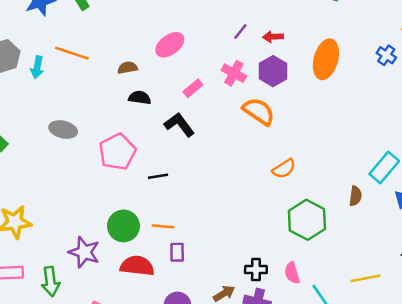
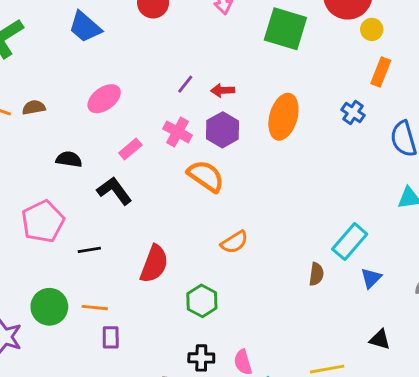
brown semicircle: (128, 68) -> (34, 107), moved
green hexagon: (307, 220) -> (202, 301), moved, size x0.7
red semicircle: (137, 266) -> (154, 264), moved, turned 104

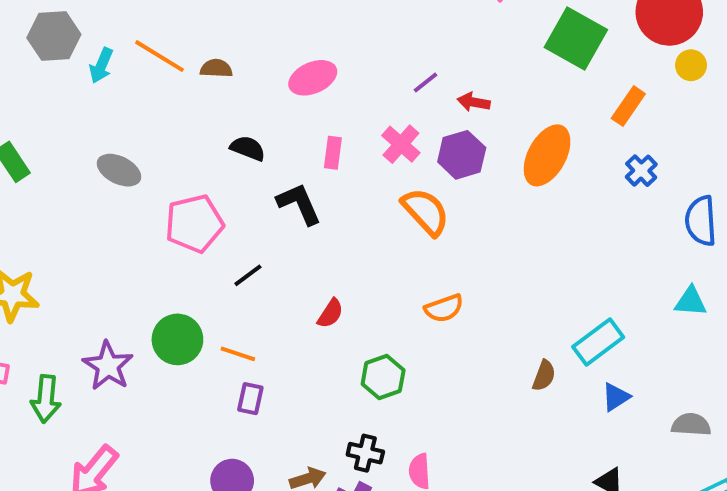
orange rectangle: (381, 72) -> (628, 106), moved
pink rectangle: (130, 149) -> (333, 153), turned -55
black line: (89, 250) -> (248, 275), turned -40
red semicircle: (154, 264) -> (330, 313), size x0.6

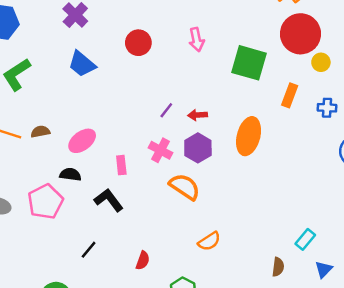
pink ellipse: (313, 78) -> (82, 141), moved
blue cross: (641, 171) -> (327, 108), moved, turned -30
pink pentagon: (194, 224) -> (45, 202), moved
cyan rectangle: (598, 342) -> (305, 239), size x0.7

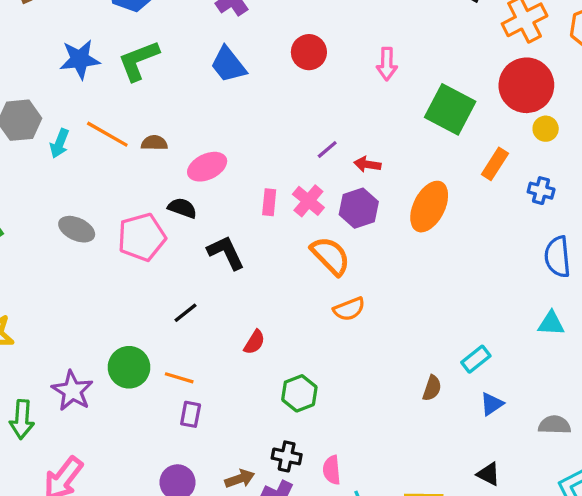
pink rectangle: (121, 165) -> (269, 202), moved
orange semicircle: (209, 241) -> (349, 309), moved

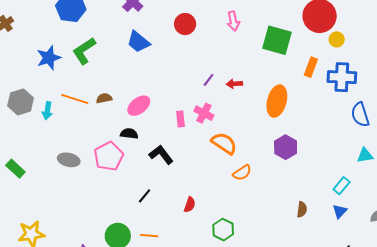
blue cross: (541, 191) -> (342, 77), size x1.8
purple hexagon: (359, 208) -> (286, 147), moved
cyan rectangle: (476, 359) -> (342, 186), moved

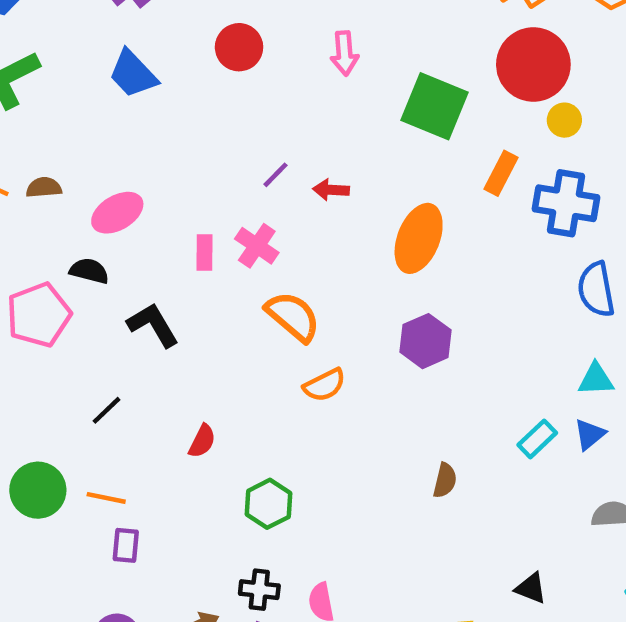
blue triangle: (340, 211) -> (590, 434), moved

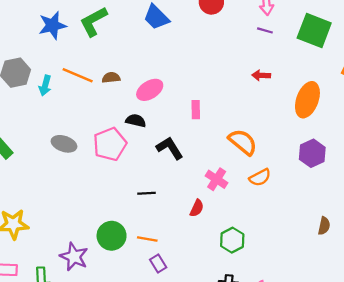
purple line: (275, 175) -> (265, 30), moved, turned 63
pink cross: (257, 246) -> (217, 179), moved
black line: (107, 410) -> (146, 193), turned 42
purple rectangle: (126, 545) -> (158, 264), turned -36

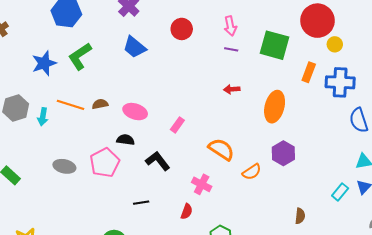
pink ellipse: (150, 90) -> (135, 112), turned 55
pink rectangle: (196, 110) -> (177, 125), turned 42
orange semicircle: (260, 177) -> (252, 172), moved

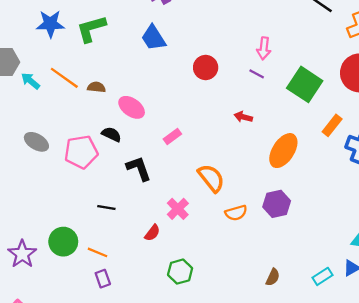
red circle: (182, 29) -> (206, 68), moved
cyan arrow: (43, 117) -> (30, 81), turned 102
cyan rectangle: (340, 192) -> (323, 276), moved

